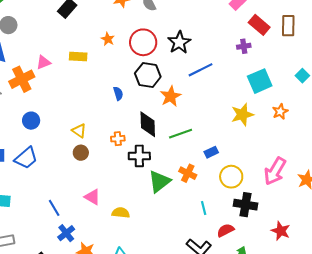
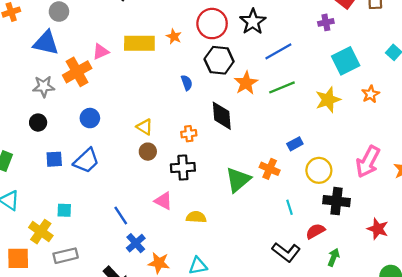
orange star: (108, 39) -> (174, 36), moved
yellow rectangle: (78, 57) -> (139, 43), size x1.5
green line: (181, 134) -> (282, 87), moved
black cross: (139, 156) -> (183, 168), moved

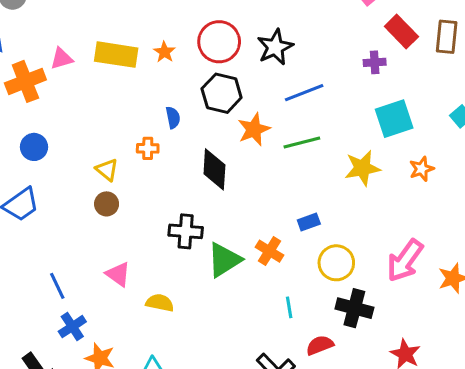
orange cross: (189, 134) -> (148, 148), moved
black cross: (183, 168) -> (186, 231), moved

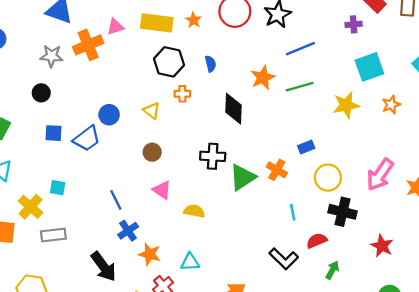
black hexagon: (222, 93) -> (169, 62), moved
blue semicircle: (173, 118) -> (210, 64), moved
blue circle: (34, 147) -> (109, 115), moved
brown circle: (107, 204) -> (152, 152), moved

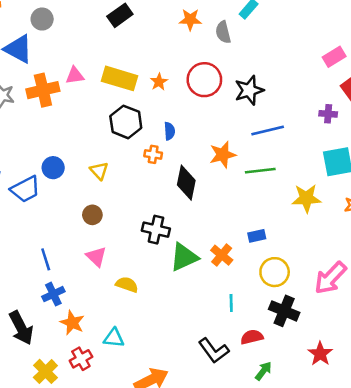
orange cross: (182, 94) -> (153, 154), moved

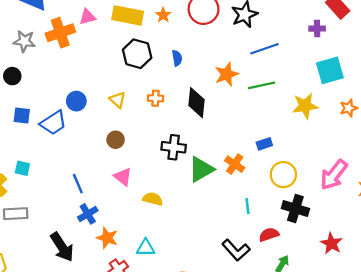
orange cross: (153, 154) -> (155, 98), moved

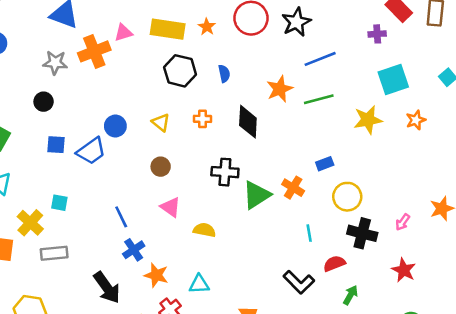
pink arrow: (334, 175) -> (403, 222), moved, size x0.5

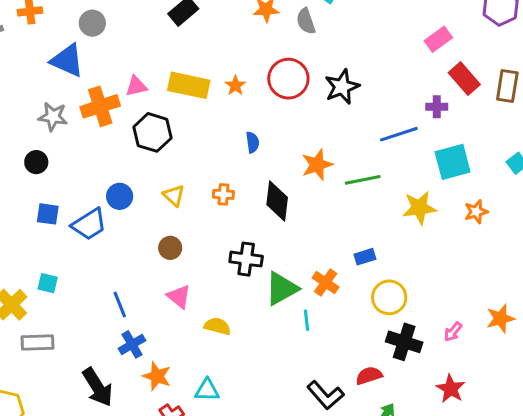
blue line: (320, 59) -> (399, 134), moved
black hexagon: (180, 71) -> (152, 132), moved
cyan line: (309, 233) -> (307, 320), moved

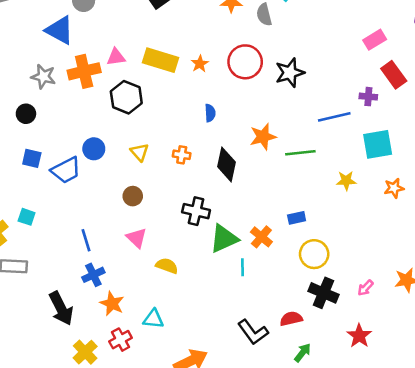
yellow star: (419, 208) -> (346, 181), size x0.7

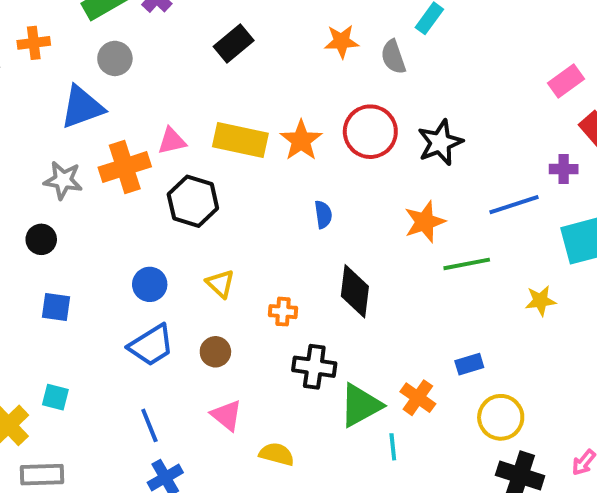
blue triangle: (60, 30) -> (82, 107), turned -44
orange star: (200, 64) -> (301, 140), size x1.5
orange star: (263, 137) -> (425, 222), moved
orange cross: (182, 155) -> (283, 312), moved
blue trapezoid: (66, 170) -> (151, 345), moved

